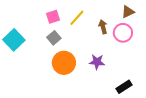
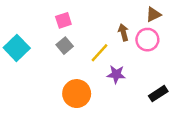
yellow line: (77, 18) -> (99, 53), moved
orange circle: (64, 63) -> (77, 94), moved
black rectangle: (124, 87) -> (158, 94), moved

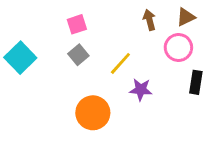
brown arrow: (123, 32) -> (149, 20), moved
black rectangle: (158, 94) -> (196, 82), moved, turned -48

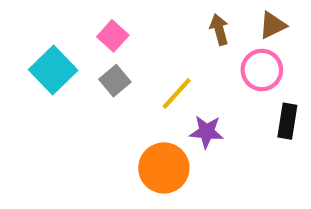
pink square: (77, 24) -> (113, 36), turned -30
cyan square: (20, 58) -> (53, 70), moved
orange circle: (93, 113) -> (164, 168), moved

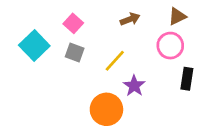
brown arrow: (219, 30) -> (130, 19), moved, turned 84
gray square: (115, 81) -> (75, 52), turned -30
purple star: (206, 132) -> (134, 86), turned 30

